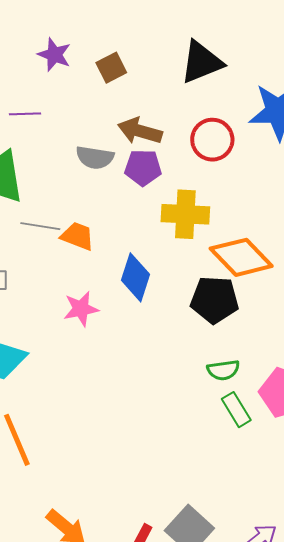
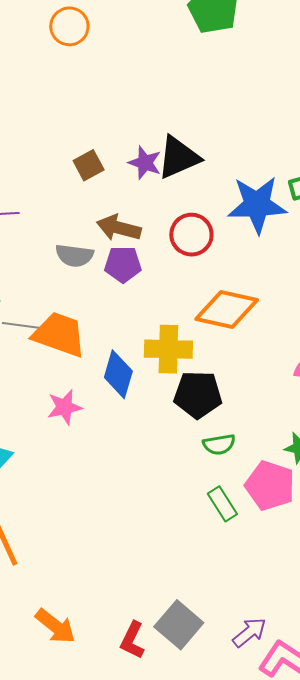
purple star: (54, 55) -> (145, 163), moved
yellow cross: (185, 214) -> (168, 349), moved
orange trapezoid: (78, 236) -> (59, 335), size x1.6
orange diamond: (241, 257) -> (227, 310), moved, turned -32
green semicircle: (223, 370) -> (219, 444), moved

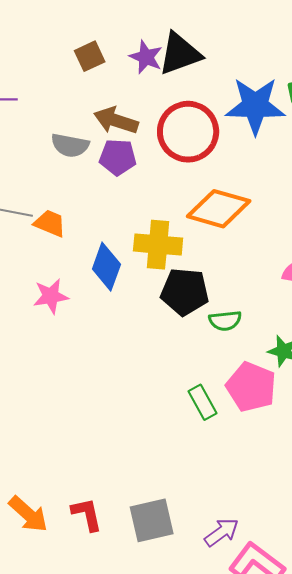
red circle: (191, 235) -> (188, 132), size x1.4
orange trapezoid: (59, 335) -> (50, 223), size x0.6
green semicircle: (219, 444) -> (225, 321), moved
gray square: (179, 625) -> (152, 520), turned 33
red L-shape: (132, 640) -> (87, 514), moved, turned 138

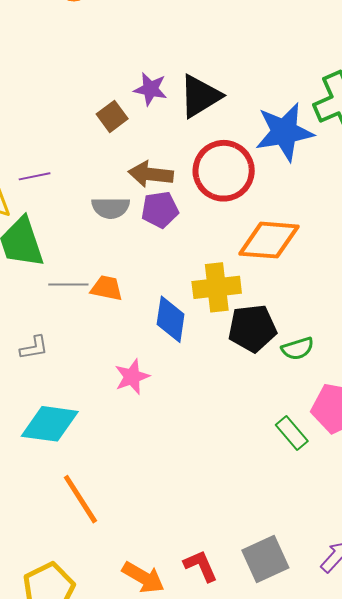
purple star: (146, 57) -> (150, 89), moved
pink star: (51, 296) -> (132, 377), moved

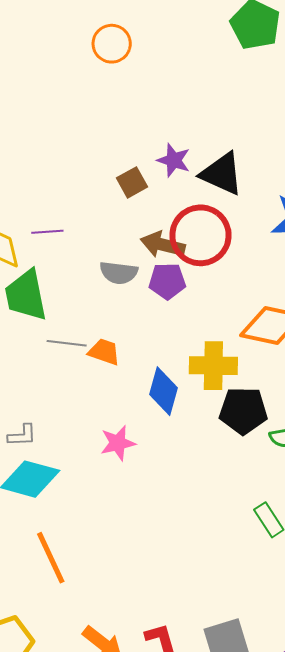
black triangle: (200, 96) -> (222, 174), turned 48
red circle: (224, 171) -> (200, 235), moved
gray L-shape: (34, 348) -> (22, 435), moved

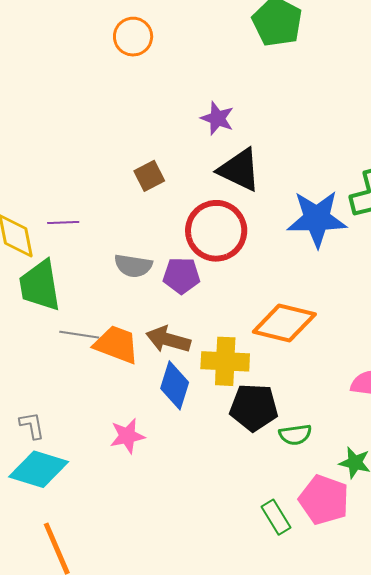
purple star: (174, 160) -> (217, 118), moved
brown arrow: (163, 245) -> (168, 340), moved
orange trapezoid: (104, 352) -> (116, 344), size x1.4
gray L-shape: (22, 435) -> (32, 425), turned -100

